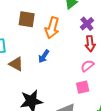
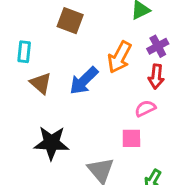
orange arrow: (52, 28) -> (119, 57), moved
blue arrow: (44, 56) -> (84, 81), size x1.5

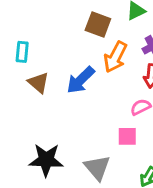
brown square: (70, 21) -> (98, 24), moved
black star: (51, 143) -> (46, 160), moved

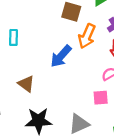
brown triangle: (38, 83) -> (26, 84), moved
gray triangle: (97, 168) -> (79, 124), turned 50

